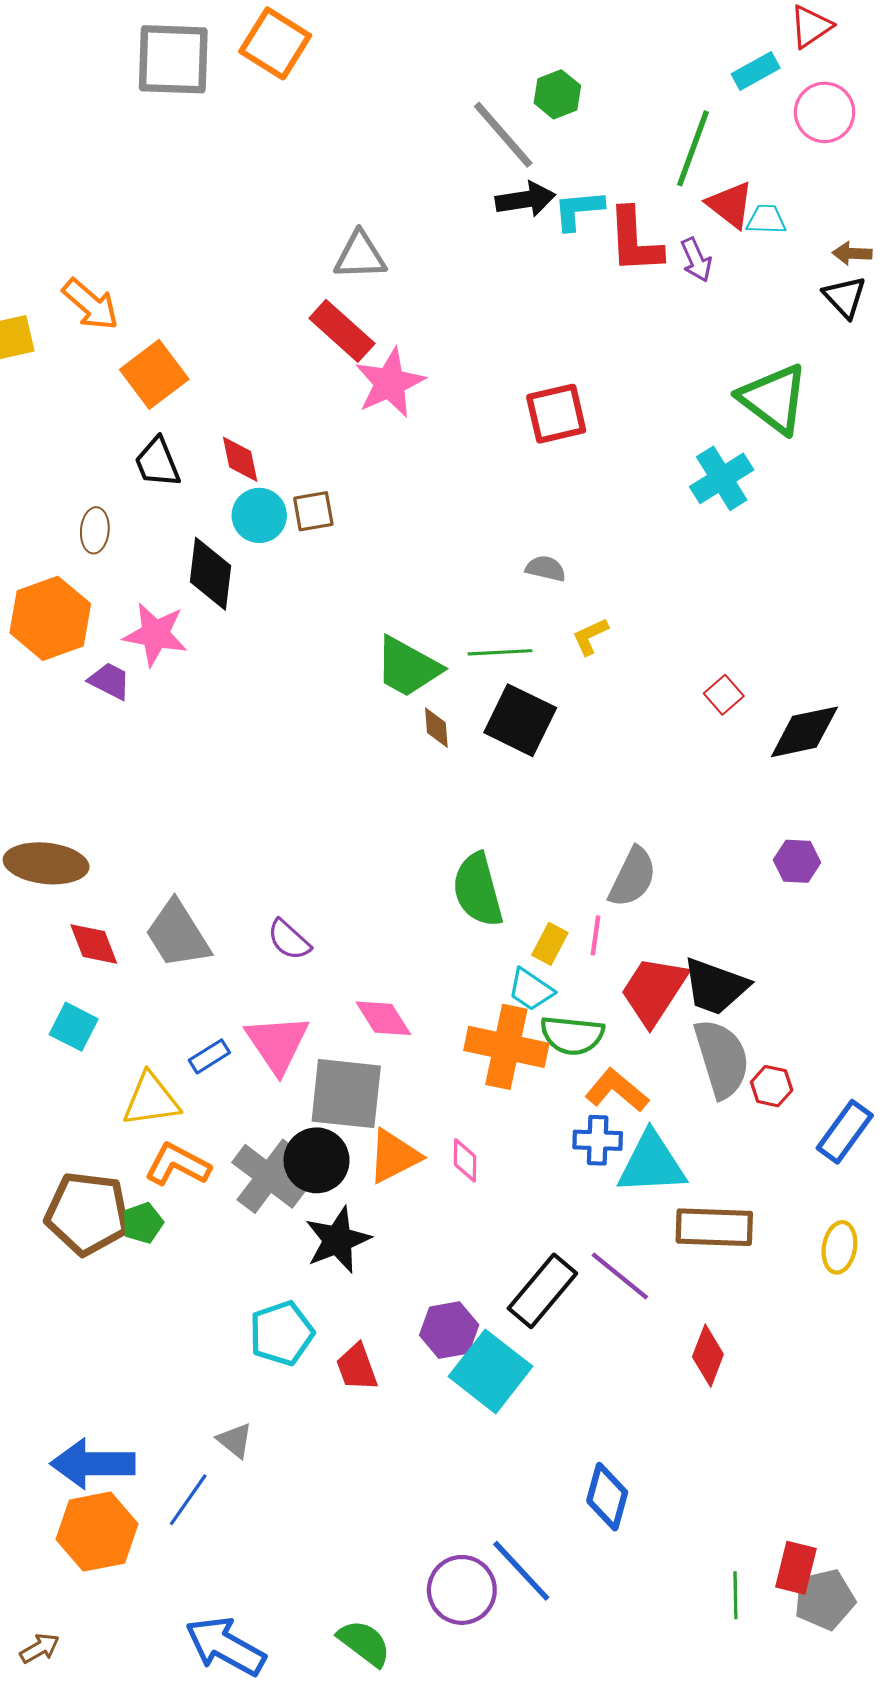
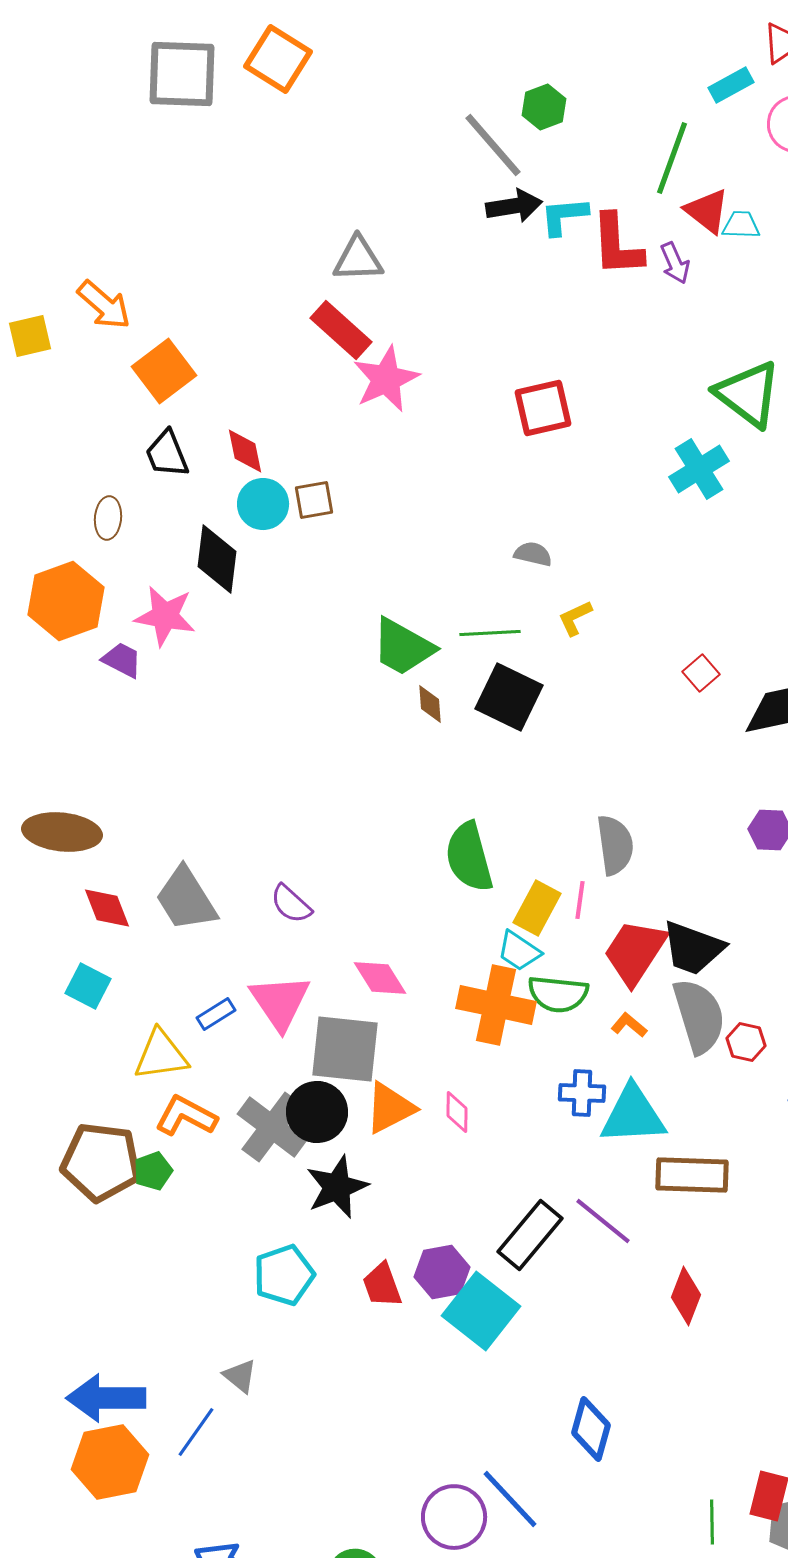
gray semicircle: (633, 877) -> (615, 845), turned -34
yellow rectangle: (550, 944) -> (537, 908), size x1.4
orange L-shape: (617, 1090) -> (629, 1025), moved, size x0.6
red trapezoid: (357, 1367) -> (382, 1285), moved

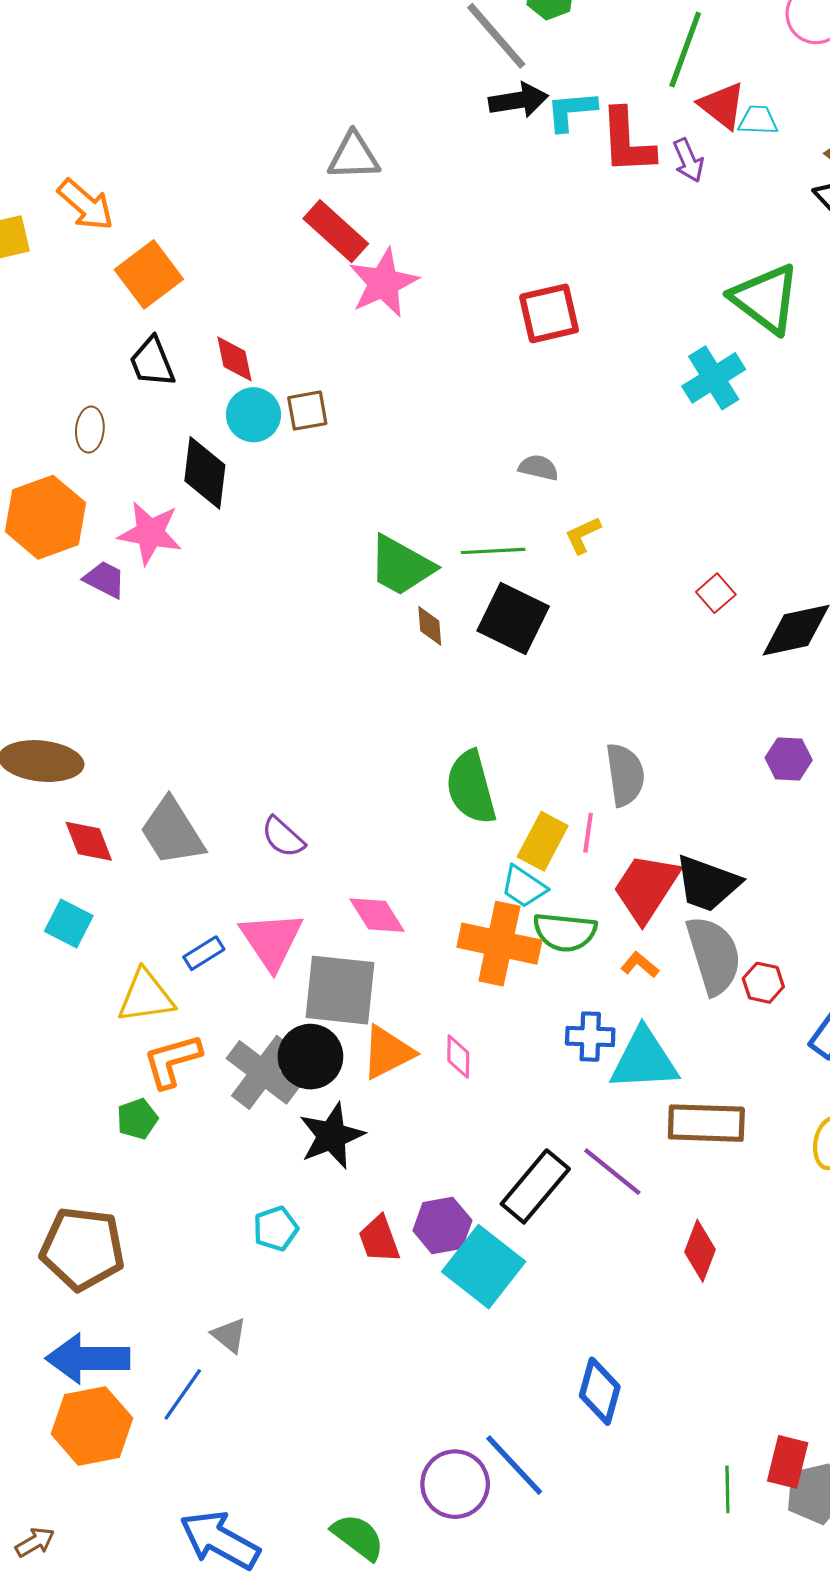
orange L-shape: (186, 1116) -> (172, 1061), turned -44
brown pentagon: (101, 1162) -> (82, 1249), moved
cyan pentagon: (284, 1275) -> (276, 1229), size x0.7

